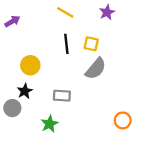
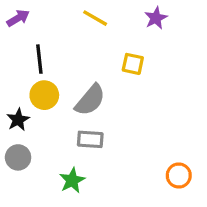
purple arrow: (12, 21) -> (18, 18), moved
black line: (66, 44) -> (39, 59), moved
gray semicircle: (96, 69) -> (90, 100), moved
black star: (25, 91) -> (18, 120), moved

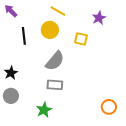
purple arrow: (18, 18) -> (11, 11), turned -104
purple star: (156, 18) -> (99, 18), moved
yellow circle: (44, 95) -> (50, 30), moved

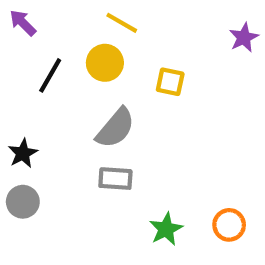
purple star: (99, 18) -> (244, 38), moved
black line: (24, 36) -> (50, 75), turned 36
green star: (44, 110) -> (166, 229), moved

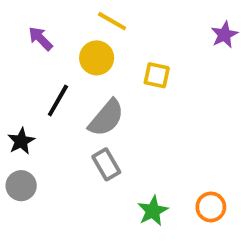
purple arrow: (23, 23) -> (40, 39), moved
black line: (50, 75) -> (58, 100), moved
gray rectangle: (115, 179) -> (106, 164), turned 56

